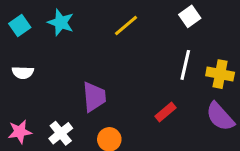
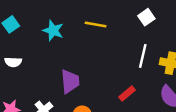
cyan star: (61, 22) -> (53, 31), moved
yellow line: (126, 25) -> (96, 24), turned 50

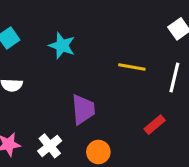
yellow line: (96, 24) -> (132, 67), moved

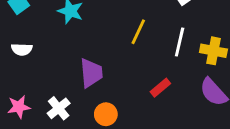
yellow line: (132, 67) -> (138, 32), turned -75

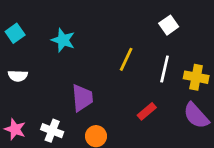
pink star: (19, 107) -> (15, 129), turned 30
white cross: (59, 108) -> (52, 131), turned -30

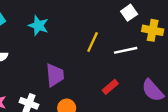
white line: (165, 69) -> (126, 50), turned 65
yellow cross: (196, 77) -> (153, 30), moved

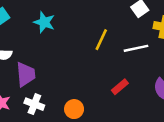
purple trapezoid: (55, 75) -> (26, 74), moved

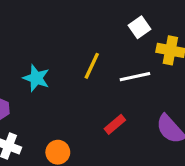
cyan star: (44, 22) -> (36, 78), moved

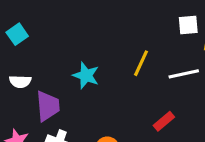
white square: (140, 27) -> (188, 25), turned 30

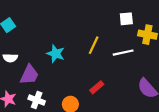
purple trapezoid: (48, 106) -> (29, 75), turned 30
red rectangle: (164, 121) -> (97, 87), moved

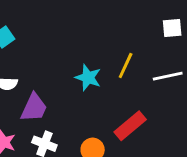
cyan star: (56, 54) -> (88, 78), moved
red rectangle: (97, 87) -> (130, 126), size x1.5

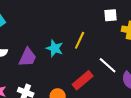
white line: (168, 76) -> (108, 65), moved, turned 54
purple trapezoid: (34, 108) -> (28, 57), moved

